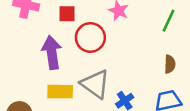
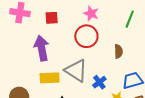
red circle: (90, 37) -> (86, 36), moved
brown semicircle: (170, 64) -> (118, 51), moved

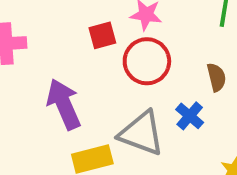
red square: (52, 18) -> (102, 35), moved
blue cross: (99, 82) -> (190, 116), moved

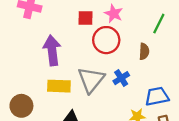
brown semicircle: (216, 77) -> (144, 51), moved
gray triangle: (141, 133) -> (91, 80), turned 32

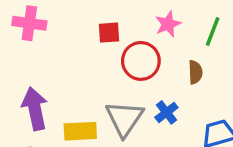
pink star: (114, 14) -> (168, 24), moved, turned 30
purple arrow: (52, 50) -> (35, 109), moved

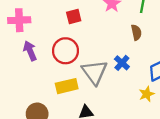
red circle: (141, 61) -> (65, 51), moved
purple arrow: (35, 109) -> (30, 51), moved, size x0.7

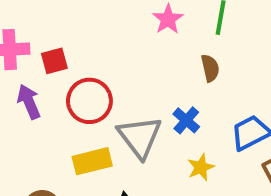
red square: (74, 17) -> (54, 61), moved
yellow star: (147, 94) -> (201, 167), moved

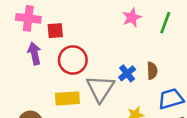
brown semicircle: (210, 68) -> (152, 71), moved
blue cross: (186, 120) -> (127, 73), moved

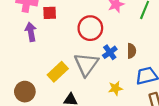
red circle: (73, 60) -> (90, 28), moved
yellow rectangle: (67, 98) -> (58, 72), turned -42

